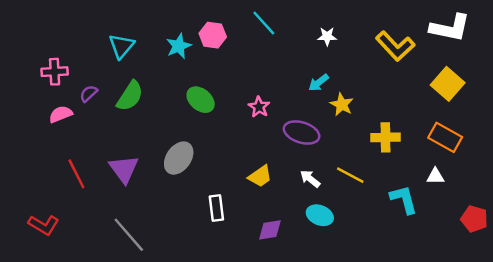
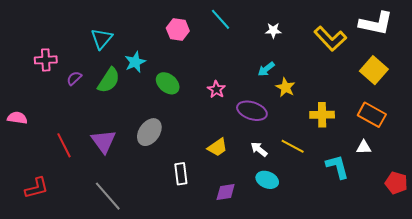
cyan star: (179, 46) -> (135, 62), moved
pink semicircle: (61, 114) -> (17, 118), moved, turned 30
red L-shape: (44, 225) -> (37, 188), turned -45

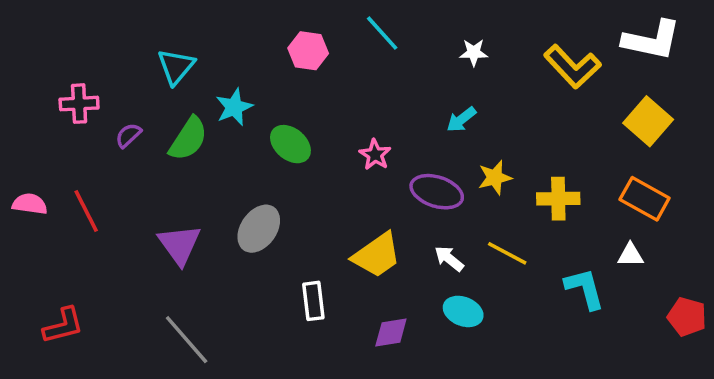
yellow star: (285, 87) -> (495, 178), moved, turned 30
red line: (64, 145) -> (86, 211), moved
yellow trapezoid: (217, 147) -> (377, 255), size x1.4

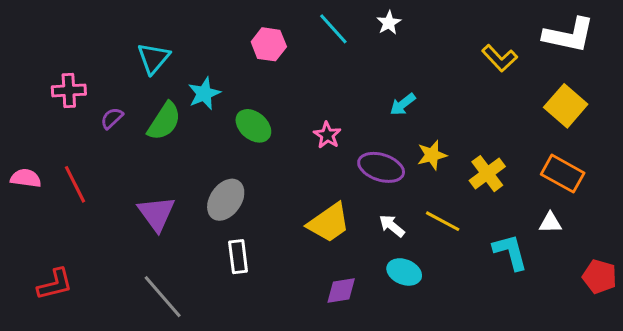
white star: (474, 52) -> (389, 23), moved, turned -30
yellow L-shape: (572, 67) -> (500, 58), size x0.7
yellow cross: (558, 199) -> (487, 174), turned -36
white rectangle: (313, 301) -> (238, 257), moved

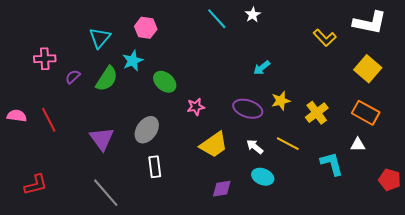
pink hexagon: (269, 44) -> (146, 28), moved
pink star: (327, 135) -> (196, 107), moved, turned 30

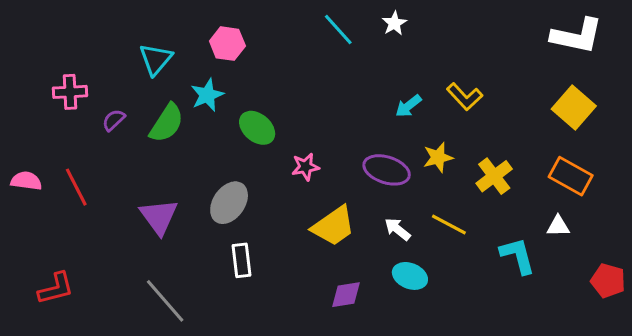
yellow L-shape: (325, 38) -> (465, 97), moved

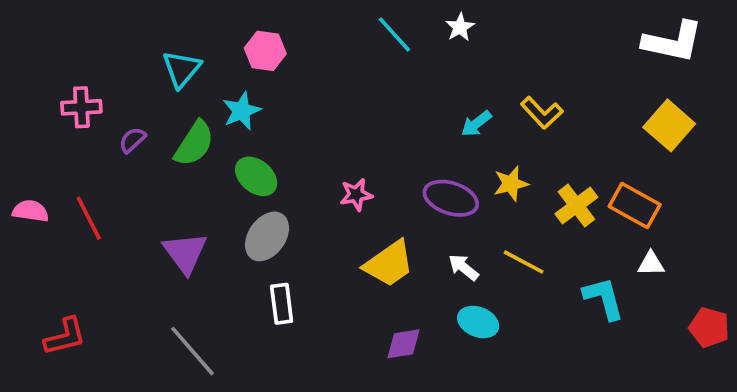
green ellipse: (257, 128) -> (256, 176), moved
orange rectangle: (571, 176) -> (635, 205), moved

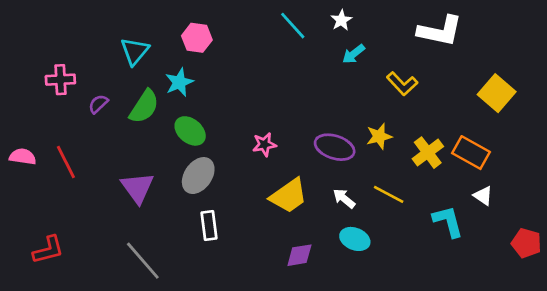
white L-shape: (673, 42) -> (440, 31), moved
cyan arrow: (476, 124) -> (354, 54), moved
white triangle: (651, 264) -> (483, 196), turned 35

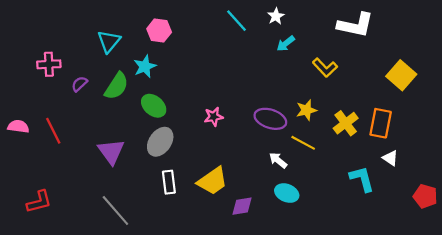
orange rectangle: (471, 153) -> (381, 123), turned 72
yellow line: (389, 194) -> (303, 143), moved
yellow trapezoid: (289, 196) -> (213, 181), moved

